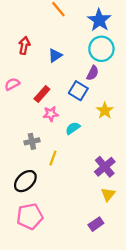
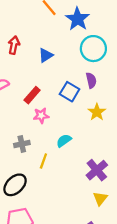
blue star: (99, 20) -> (77, 19), moved
purple semicircle: (93, 73) -> (91, 80), moved, turned -40
cyan semicircle: (73, 128) -> (64, 141), moved

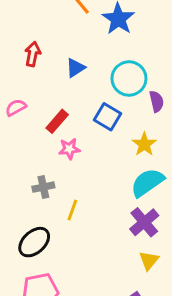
cyan circle: (93, 49) -> (129, 78), moved
purple semicircle: (91, 80) -> (156, 101), moved
cyan semicircle: (64, 141) -> (147, 182), moved, size x1.6

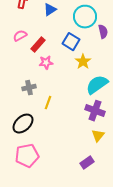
pink semicircle: (16, 108) -> (20, 36), moved
yellow star: (144, 144) -> (83, 62), moved
purple cross: (144, 222) -> (95, 111), turned -30

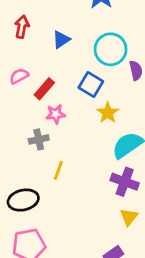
gray cross: (29, 88) -> (39, 139), moved
black ellipse: (23, 124) -> (23, 200), turned 30

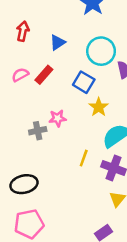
red rectangle: (44, 89) -> (44, 75), moved
pink star: (56, 114) -> (58, 118), moved
yellow line: (58, 170) -> (84, 158), moved

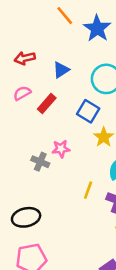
red arrow: (23, 31) -> (25, 58), turned -114
pink semicircle: (20, 75) -> (22, 93), moved
gray cross: (38, 131) -> (40, 162), turned 35

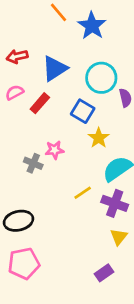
blue triangle: (61, 70) -> (55, 68), size x1.5
yellow line: (88, 190) -> (83, 193), turned 36

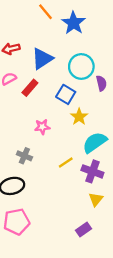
gray cross: (33, 163) -> (24, 156), moved

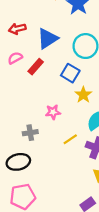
pink star: (42, 127) -> (53, 112), moved
gray cross: (24, 156) -> (30, 133), turned -32

